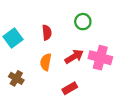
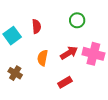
red semicircle: (47, 33) -> (36, 26), moved

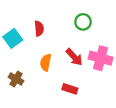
red arrow: (69, 53) -> (74, 57), turned 78
red rectangle: (65, 82) -> (70, 89), turned 48

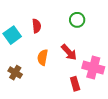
pink cross: (101, 58) -> (93, 68), moved
red rectangle: (70, 89) -> (75, 84), moved, turned 56

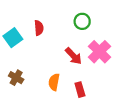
orange semicircle: (43, 57) -> (54, 82), moved
pink cross: (93, 68) -> (99, 52), moved, turned 30

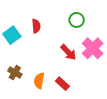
orange semicircle: (54, 82) -> (39, 81), moved
red rectangle: (80, 90) -> (62, 84), moved, turned -32

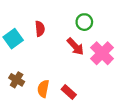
red arrow: (68, 52) -> (75, 46), moved

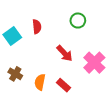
red arrow: (75, 46) -> (65, 53), moved
pink cross: (102, 53) -> (94, 63), moved

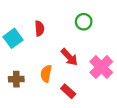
brown cross: (15, 74) -> (16, 79), turned -32
orange semicircle: (40, 82) -> (46, 74), moved

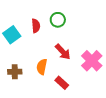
green circle: (84, 22) -> (58, 20), moved

